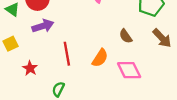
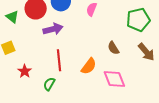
purple arrow: (43, 26) -> (53, 29), moved
green semicircle: (58, 89) -> (49, 84), moved

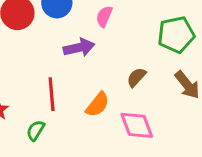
purple arrow: (53, 29) -> (79, 48), moved
brown semicircle: (113, 48) -> (136, 77), turned 72

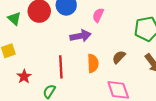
orange semicircle: (98, 105) -> (93, 63), moved, turned -42

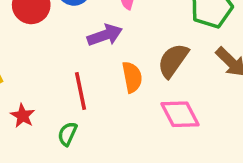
brown semicircle: (119, 57) -> (173, 60), size x1.5

